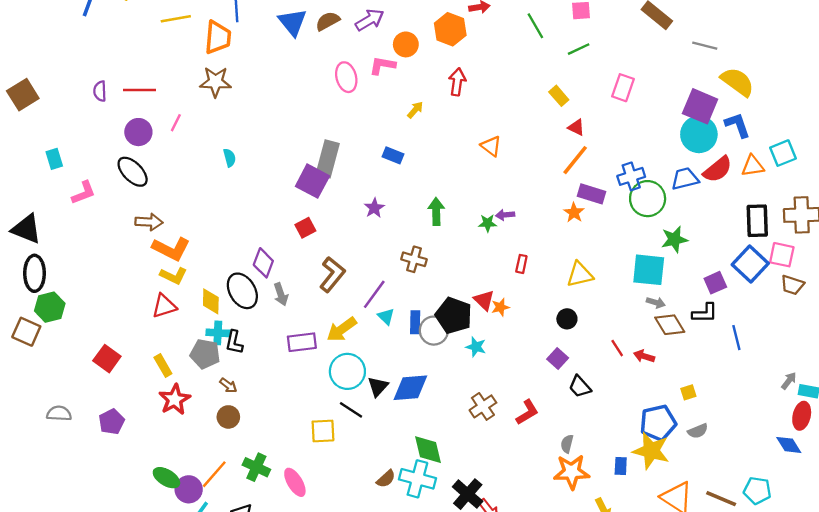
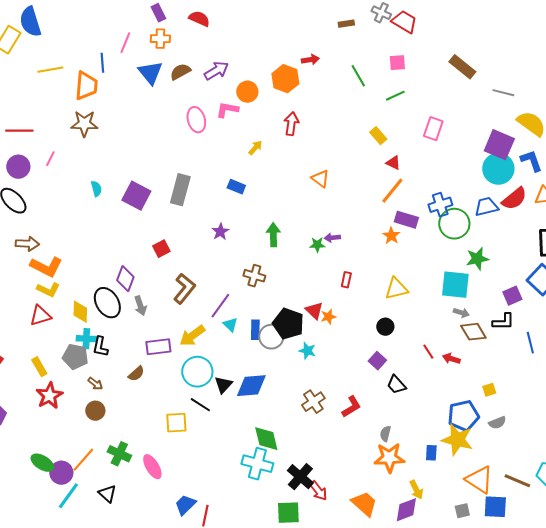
purple square: (312, 181) -> (136, 196), moved
brown semicircle: (386, 479) -> (136, 374), moved

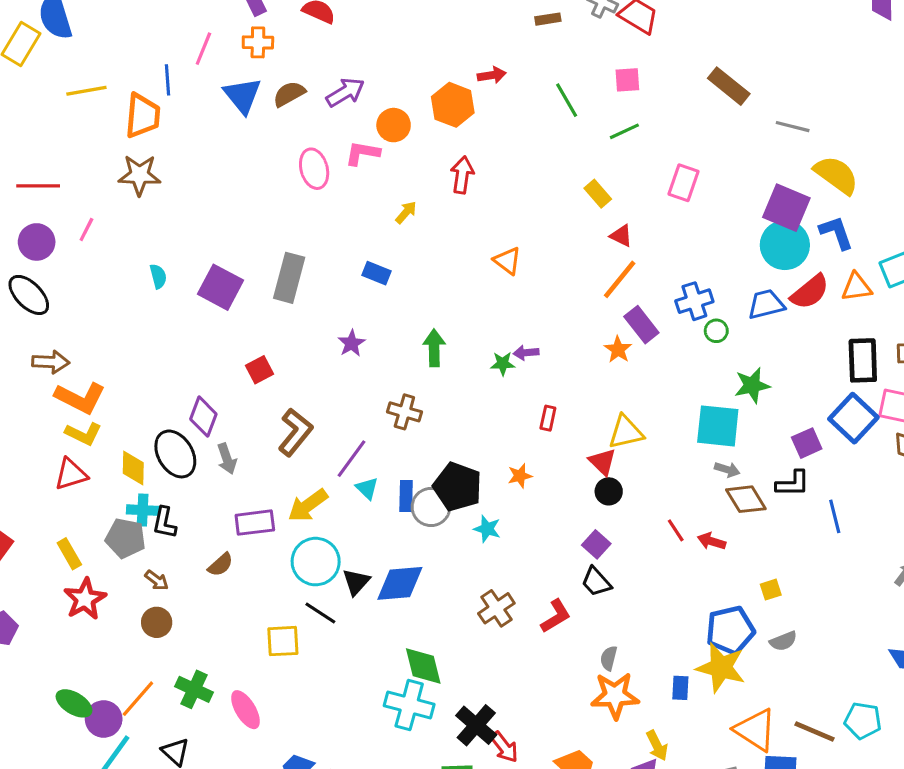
purple rectangle: (406, 220) -> (641, 325), turned 35
green circle: (454, 224) -> (716, 331), size x0.5
red triangle: (314, 311) -> (602, 462), moved
black trapezoid: (396, 385) -> (596, 582), moved

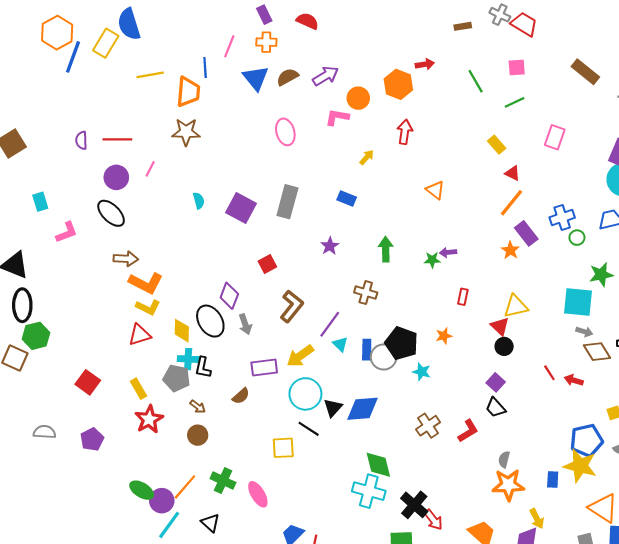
pink ellipse: (314, 169) -> (285, 132), moved

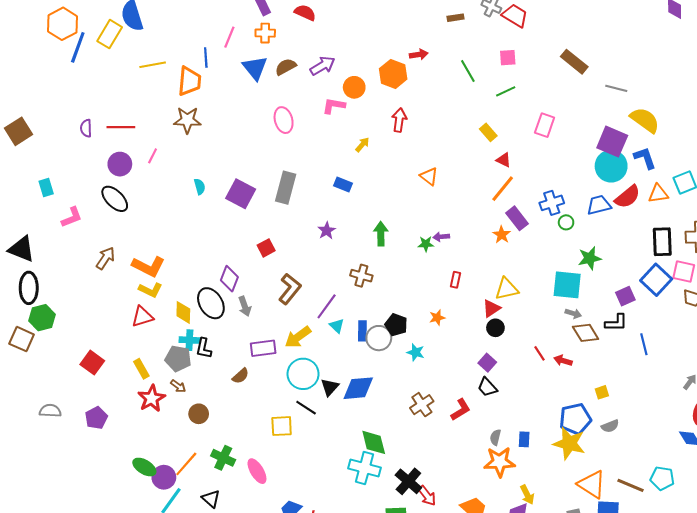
brown arrow: (126, 259) -> (106, 258), moved, turned -60
red triangle: (500, 326) -> (491, 308), turned 42
black pentagon: (402, 343) -> (396, 325), size x0.7
brown arrow: (198, 407) -> (178, 386), moved
blue rectangle: (553, 480) -> (524, 439), moved

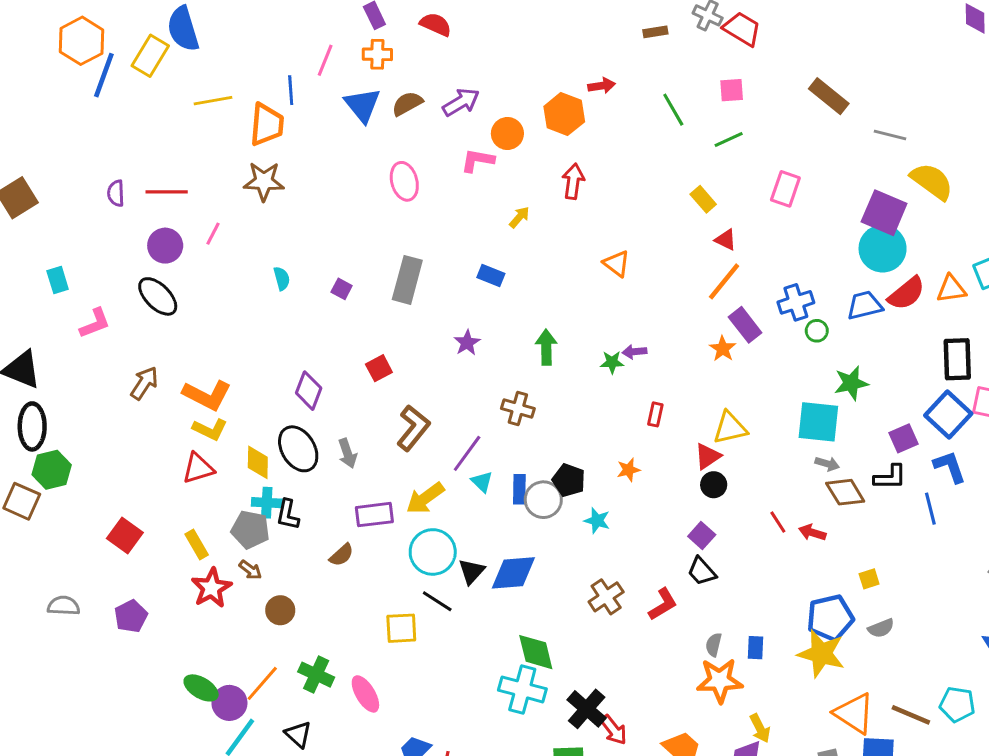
blue L-shape: (645, 158) -> (950, 467), moved
purple square: (241, 194) -> (342, 289), size x0.5
purple diamond: (229, 279) -> (309, 391), moved

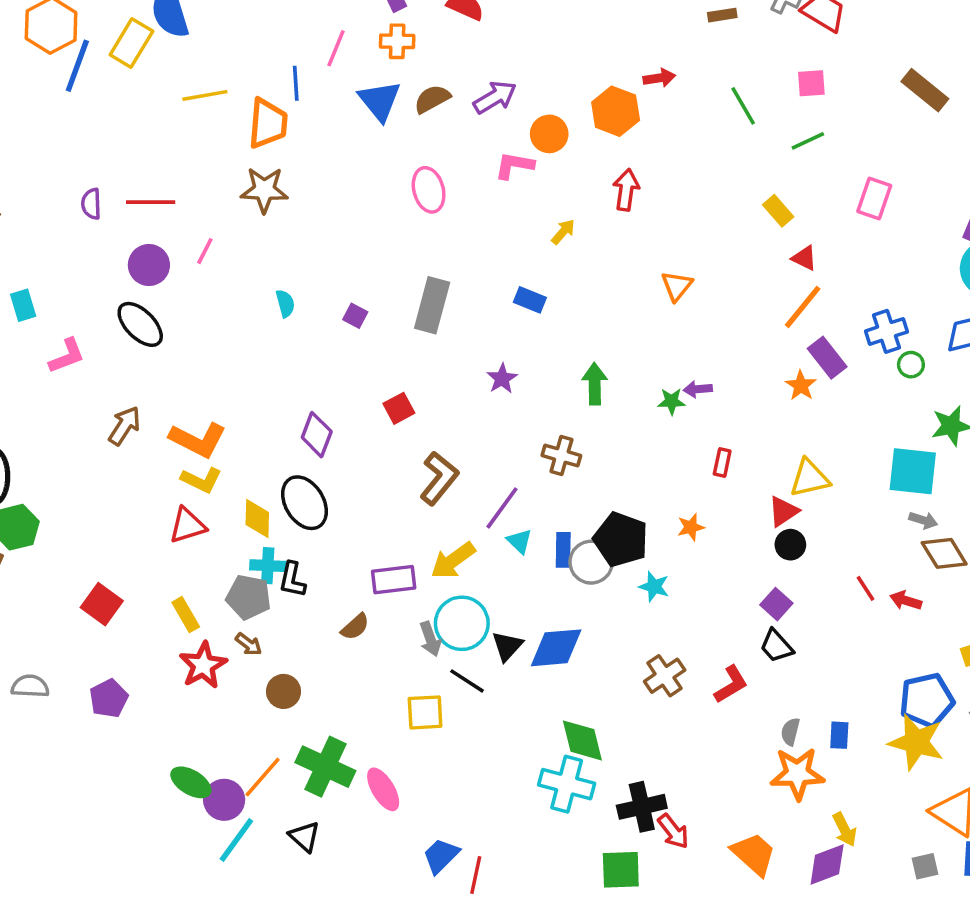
orange triangle: (617, 264) -> (677, 286), turned 32
gray arrow: (348, 453) -> (430, 639), moved
black pentagon: (569, 480) -> (621, 539), size x1.4
green cross: (316, 675) -> (325, 767), size x1.4
black cross: (587, 709) -> (642, 807), turned 36

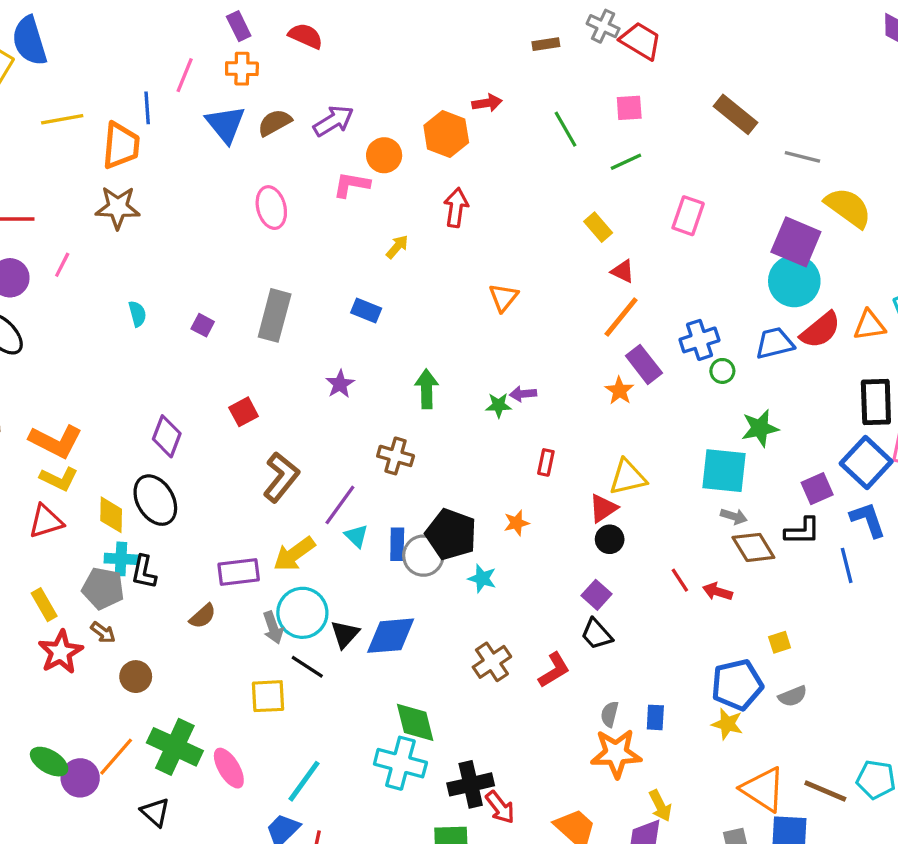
yellow star: (916, 742) -> (727, 724), size x0.6
cyan line: (236, 840) -> (304, 781), moved

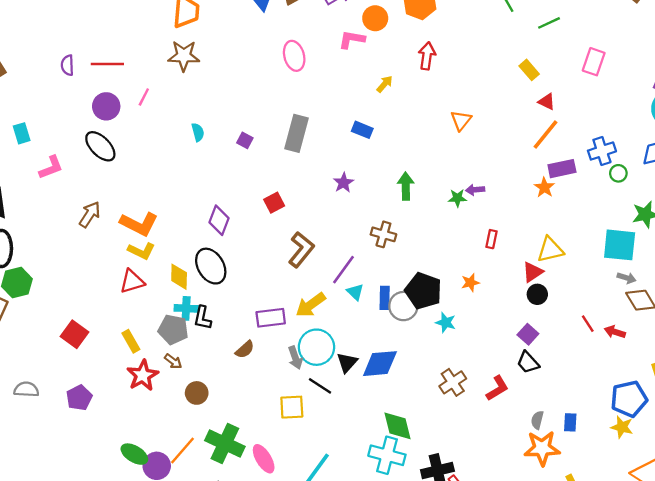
purple rectangle: (644, 364) -> (562, 169), turned -64

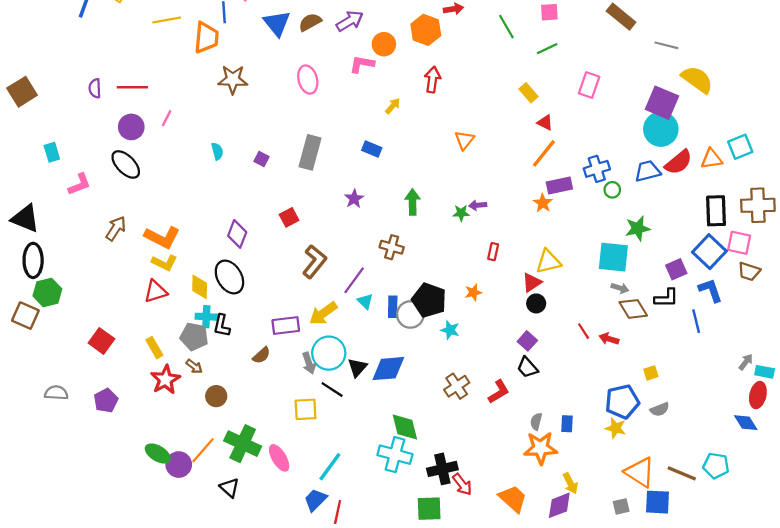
brown star: (184, 56) -> (233, 80), moved

